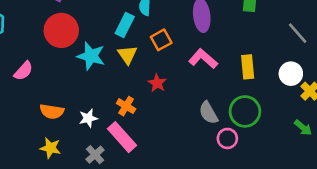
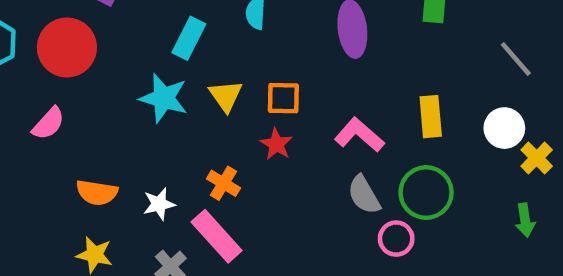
cyan rectangle: (125, 25) -> (189, 38), moved
red circle: (61, 30) -> (67, 47), moved
orange square: (161, 40) -> (283, 98), moved, turned 30
pink L-shape: (203, 59) -> (359, 135), moved
green arrow: (303, 128) -> (525, 220), turned 42

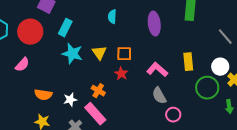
cyan rectangle: (189, 38) -> (65, 28), moved
green circle: (426, 193) -> (207, 88), moved

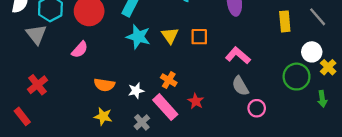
yellow rectangle: (188, 62) -> (285, 21), moved
red star: (121, 74) -> (196, 101), moved

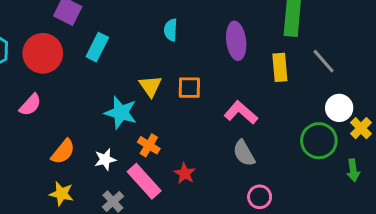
gray line: (318, 17) -> (324, 61), moved
yellow rectangle: (285, 21) -> (280, 67), moved
cyan star: (138, 37) -> (121, 113), moved
orange semicircle: (104, 85) -> (63, 152), turned -60
pink circle: (257, 108) -> (260, 197), moved

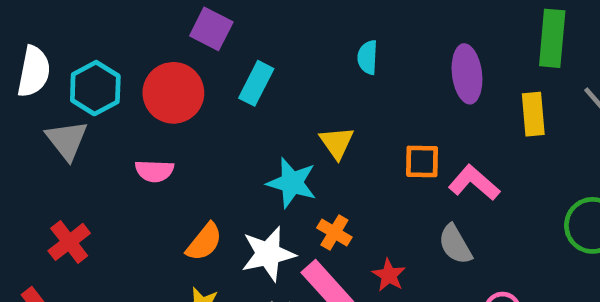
orange square: (189, 88) -> (422, 161), moved
pink semicircle: (30, 105) -> (154, 171), turned 50
gray semicircle: (244, 153) -> (455, 244), moved
white star: (105, 159) -> (268, 254), size x1.6

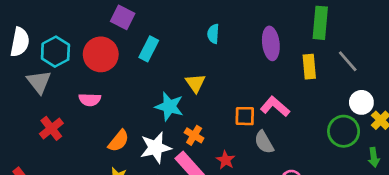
orange square: (422, 161) -> (245, 116), moved
red cross: (69, 242) -> (51, 128), moved

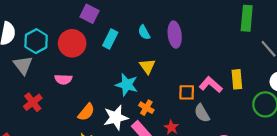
cyan semicircle: (213, 34) -> (144, 32), moved, turned -32
purple ellipse: (271, 43) -> (175, 35), moved
yellow rectangle: (309, 67) -> (237, 79), moved

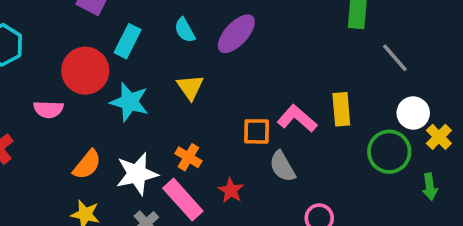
purple ellipse: (175, 35) -> (236, 34), turned 50
red circle: (72, 43) -> (85, 71), moved
cyan star: (127, 85) -> (129, 102), moved

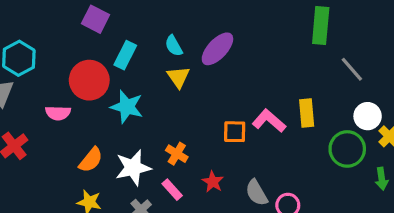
yellow triangle: (190, 87) -> (178, 77), moved
gray semicircle: (282, 166) -> (257, 193), moved
pink rectangle: (183, 200) -> (172, 190), size x0.6

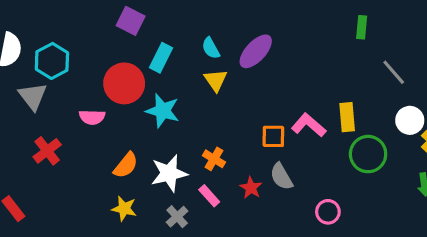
green rectangle: (321, 25) -> (362, 27), size x0.6
green circle: (347, 149) -> (368, 154), moved
gray semicircle: (257, 193) -> (281, 177), moved

